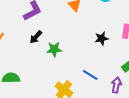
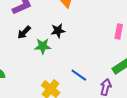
black star: (102, 38) -> (58, 31), moved

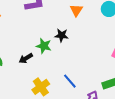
black arrow: (24, 32) -> (26, 58), moved

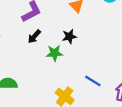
black arrow: (26, 58) -> (34, 37), moved

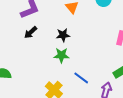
green star: (54, 53) -> (61, 55), moved

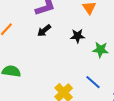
green star: (61, 55) -> (101, 50), moved

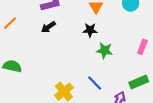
black star: (78, 36) -> (90, 30), moved

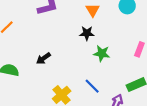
black arrow: (48, 27) -> (43, 58), moved

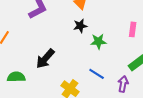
black arrow: (43, 58) -> (45, 59), size x1.5

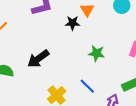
black star: (80, 26) -> (72, 23), moved

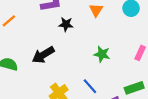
black star: (72, 23) -> (66, 24), moved

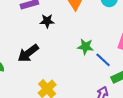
blue line: (90, 86) -> (103, 60), moved

